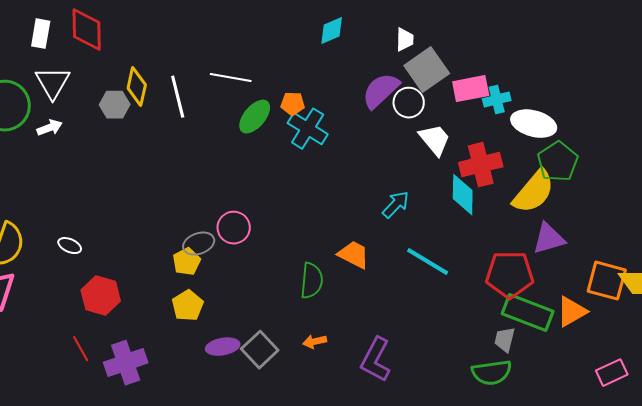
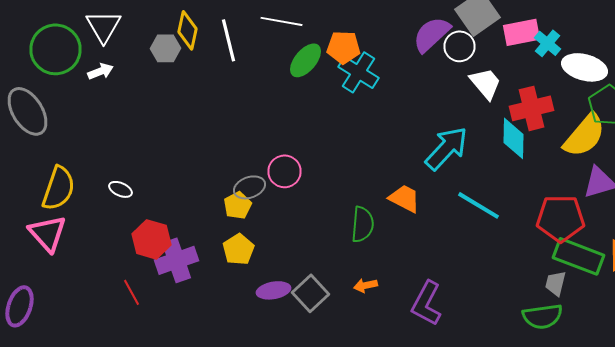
cyan cross: (497, 100) -> (548, 43), turned -36
orange pentagon: (293, 104) -> (344, 47), size x1.4
cyan arrow: (396, 205) -> (446, 148), size x1.6
purple cross: (126, 363) -> (176, 260), moved

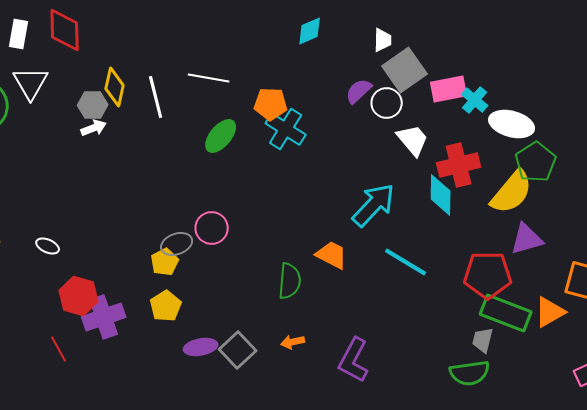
purple semicircle: (432, 34) -> (359, 91), size x0.7
green ellipse: (306, 60) -> (221, 136), moved
white arrow: (100, 71) -> (94, 128), moved

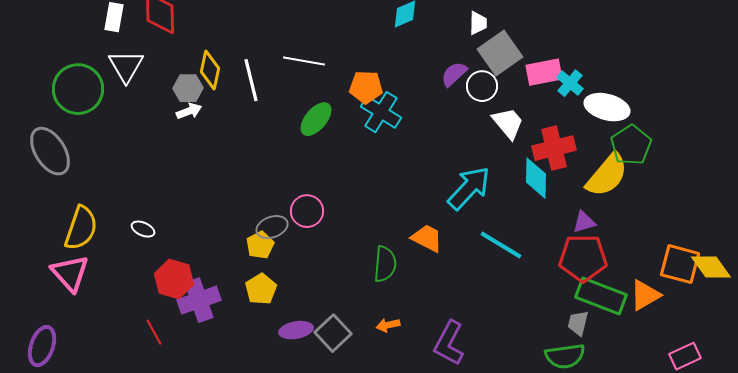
purple triangle: (527, 239) -> (584, 222), moved, size x0.7

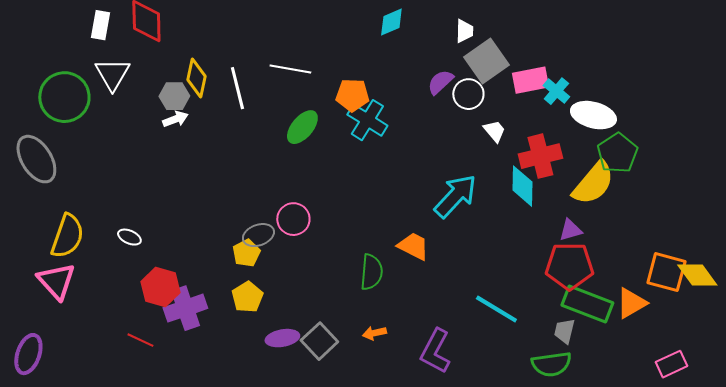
white trapezoid: (508, 123) -> (494, 131), size x0.7
cyan line: (501, 245) -> (496, 309), moved
red line: (154, 332) -> (140, 340), turned -36

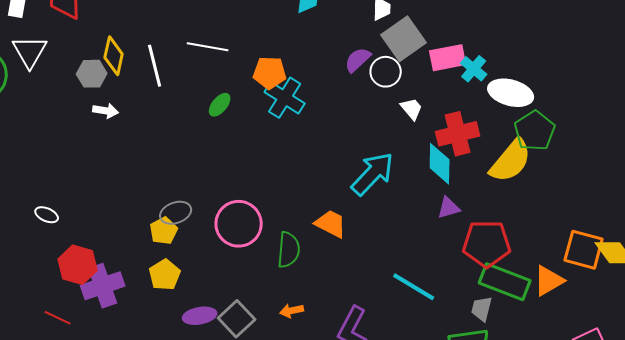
white arrow: (175, 119) -> (106, 111), moved, turned 30
green ellipse: (302, 127) -> (220, 105), size x0.7
pink circle: (293, 219) -> (239, 224), moved, size x1.4
purple triangle: (570, 230) -> (449, 208), moved

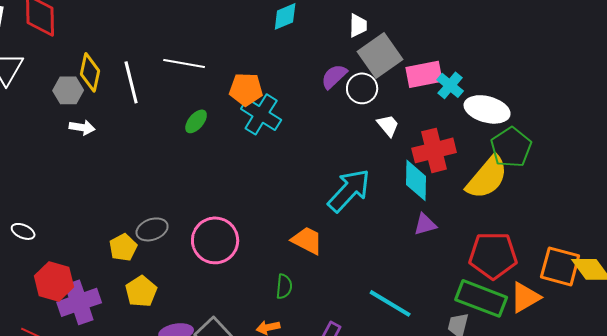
yellow pentagon: (164, 231) -> (123, 247), moved
red pentagon: (487, 244) -> (493, 255), moved
green semicircle: (289, 250) -> (284, 286), moved, size x0.7

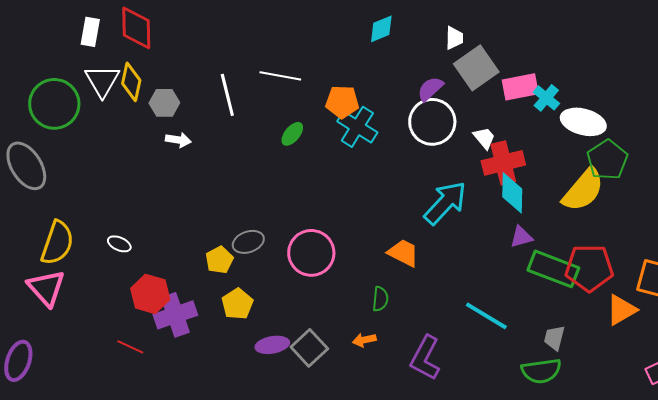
yellow diamond: (90, 72) -> (131, 82), moved
white circle: (362, 88) -> (432, 122), moved, size x1.5
red cross: (434, 150) -> (503, 163), moved
green rectangle: (481, 298) -> (553, 269), moved

